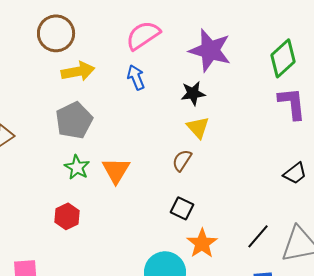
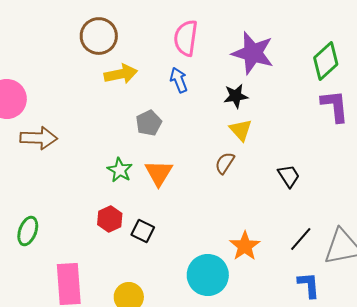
pink semicircle: (143, 35) -> (186, 38), turned -48
gray pentagon: (74, 120) -> (149, 123), moved, size x0.7
black trapezoid: (295, 173) -> (289, 176), moved, turned -85
black square: (182, 208) -> (143, 231), moved

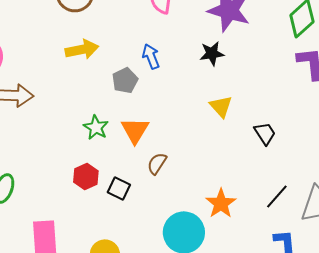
yellow arrow: (121, 74) -> (82, 49), moved
blue arrow: (179, 80) -> (151, 56), moved
yellow triangle: (241, 130) -> (221, 106), moved
brown semicircle: (225, 163) -> (157, 163), moved

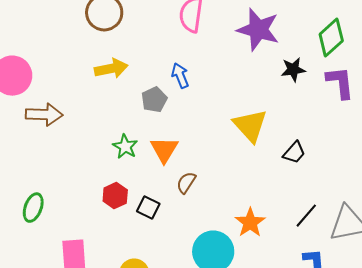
black star: (212, 53) -> (293, 70), moved
yellow triangle: (221, 106) -> (250, 126), size x1.5
black trapezoid: (265, 133) -> (294, 153), turned 75

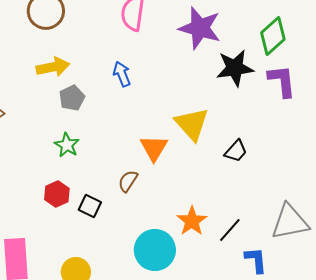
black star: (293, 70) -> (235, 68), size x1.5
gray pentagon: (154, 100) -> (72, 98), moved
orange triangle: (164, 150) -> (154, 148), moved
black line: (306, 216) -> (230, 230), moved

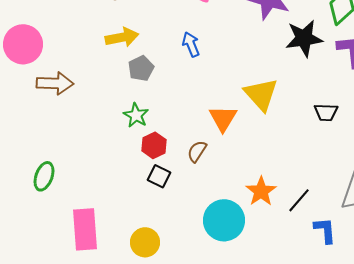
black trapezoid: (236, 151) -> (326, 112), moved, turned 50
red hexagon: (57, 194) -> (154, 145), moved

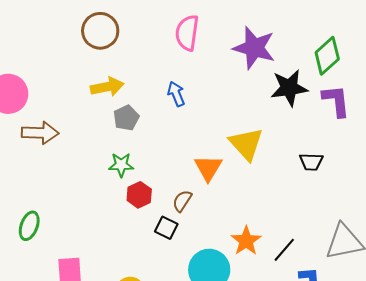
green star: (136, 115) -> (121, 165), turned -30
black square: (159, 176) -> (166, 228), moved

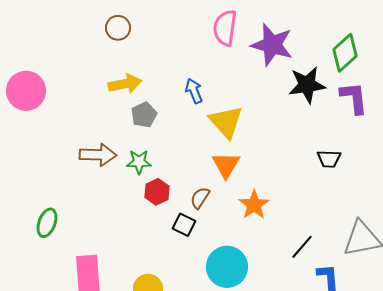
brown circle: (100, 31) -> (118, 28), size x0.7
pink semicircle: (187, 33) -> (225, 28), moved
brown arrow: (40, 133) -> (98, 155), moved
yellow triangle: (246, 144) -> (226, 122), moved
orange star: (246, 241) -> (254, 205), moved

